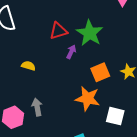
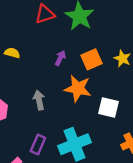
purple arrow: (71, 52) -> (60, 58), moved
gray arrow: (37, 107) -> (39, 100), moved

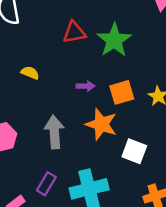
purple arrow: (60, 58) -> (86, 86), turned 56
gray arrow: (39, 100) -> (54, 132), size x1.4

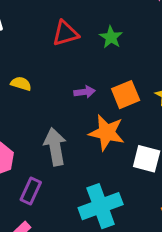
green star: (114, 40) -> (111, 37), size x0.6
purple rectangle: (46, 184) -> (31, 191), moved

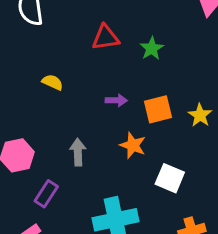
orange star: (107, 133) -> (133, 145), size x0.7
gray arrow: (55, 147) -> (78, 152), size x0.7

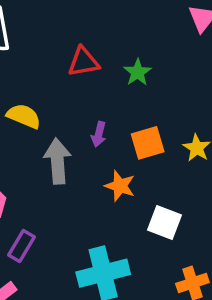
yellow semicircle: (53, 82) -> (24, 116), size x1.4
purple arrow: (116, 100) -> (99, 134), turned 105
gray arrow: (78, 152) -> (58, 161), moved, size x1.4

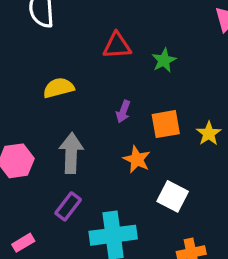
yellow semicircle: (24, 116) -> (59, 88), turned -44
gray arrow: (58, 161) -> (71, 153), moved
purple rectangle: (21, 246) -> (68, 206), moved

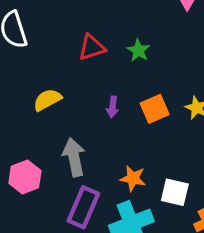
orange star: (137, 159) -> (133, 178), moved
white square: (173, 196) -> (175, 192), moved
purple rectangle: (68, 206) -> (83, 207), size x1.5

